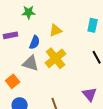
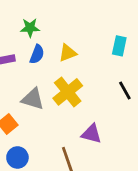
blue semicircle: (35, 42) -> (37, 54), moved
purple triangle: (90, 94) -> (91, 134), moved, turned -35

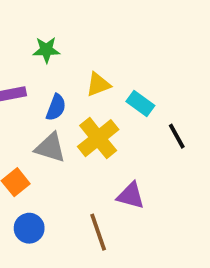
cyan rectangle: (119, 46) -> (140, 104), moved, turned -66
blue semicircle: (37, 54) -> (56, 107), moved

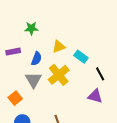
gray triangle: (50, 148) -> (33, 80), turned 42
purple triangle: (131, 196) -> (95, 96), moved

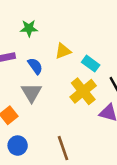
blue semicircle: (36, 59) -> (35, 66), turned -56
yellow cross: (59, 75) -> (83, 91), moved

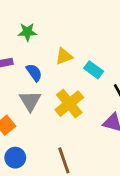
yellow cross: (83, 91) -> (69, 104), moved

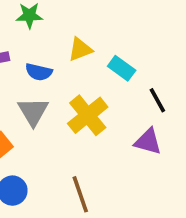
blue semicircle: (34, 73) -> (39, 72), turned 138

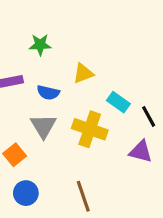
cyan rectangle: (122, 68) -> (118, 102), moved
yellow cross: (88, 115) -> (90, 129), turned -32

